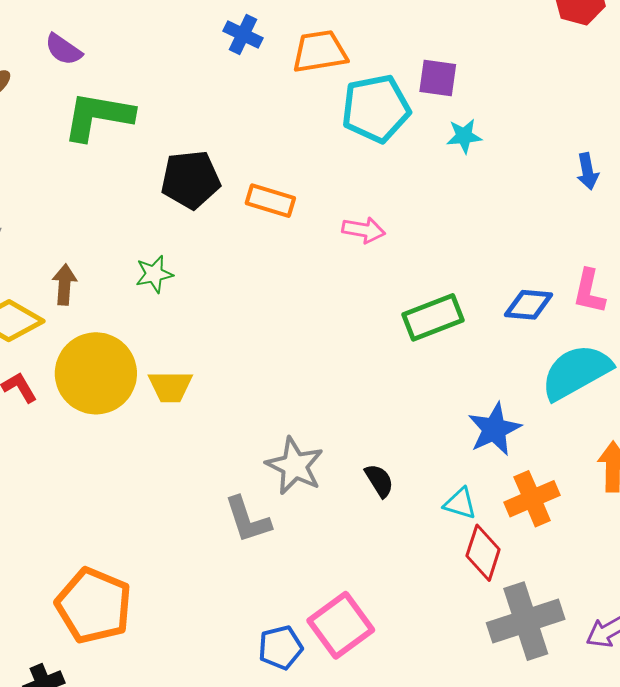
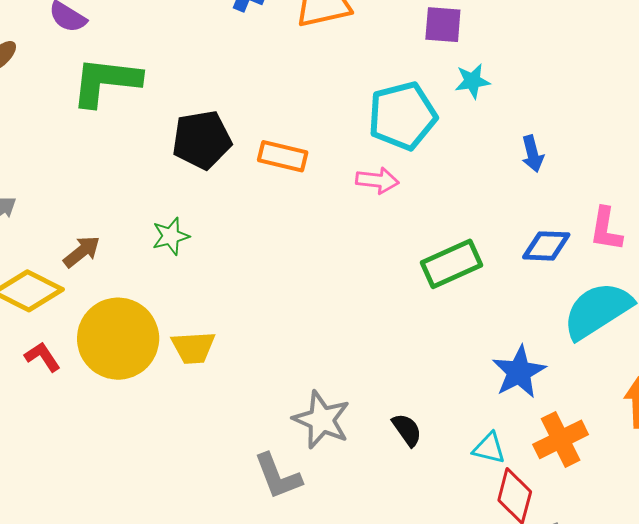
cyan pentagon: (376, 108) -> (402, 116), moved
blue arrow: (587, 171) -> (533, 154), moved
brown arrow: (64, 285) -> (82, 252), turned 51

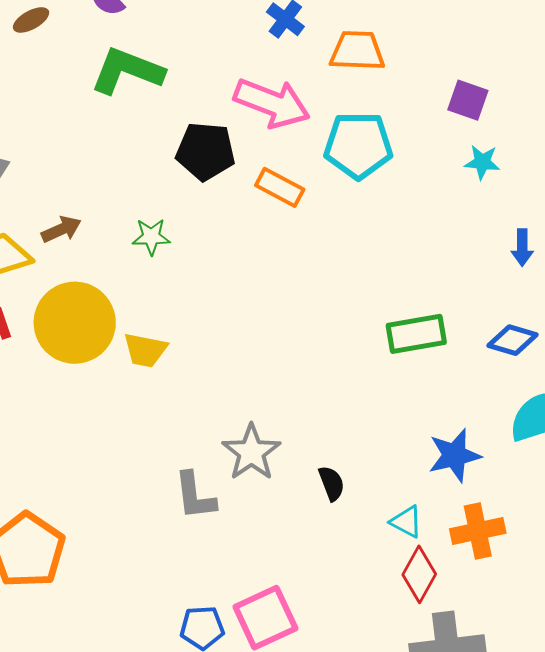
cyan pentagon: (402, 116) -> (358, 145), moved
pink arrow: (377, 180) -> (272, 103), moved, size x1.8

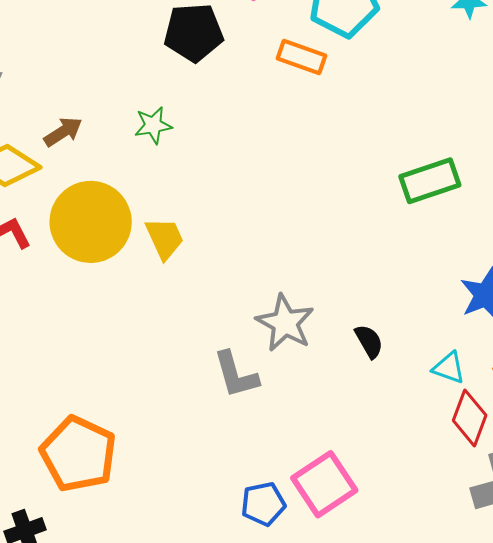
orange rectangle: (280, 187) -> (301, 57), moved
yellow trapezoid: (145, 350) -> (165, 238), turned -117

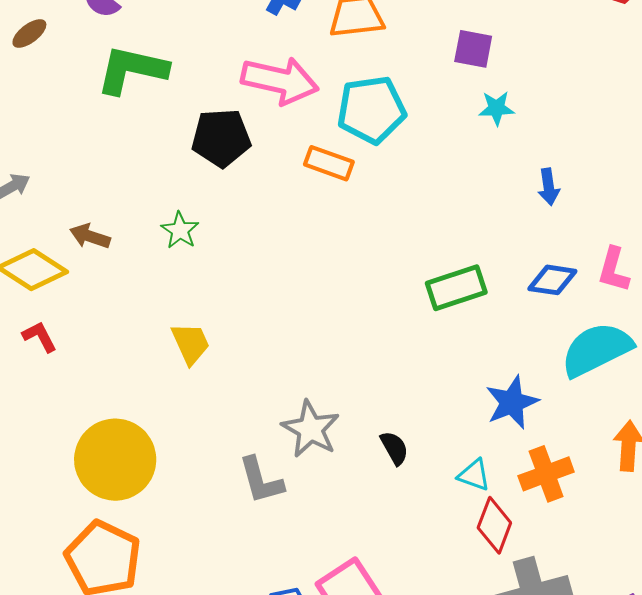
green star: (153, 125) -> (180, 230), turned -30
brown arrow: (63, 132) -> (90, 236), turned -129
yellow circle: (91, 222) -> (115, 460), moved

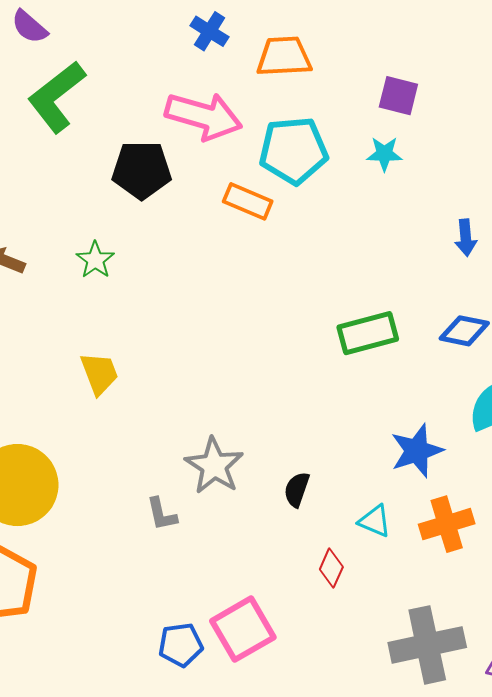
green L-shape: (132, 70) -> (57, 97), turned -54
cyan star: (497, 108) -> (384, 154), moved
black semicircle: (394, 448) -> (297, 490), turned -135
gray L-shape: (261, 480) -> (162, 514), size x0.7
red diamond: (494, 525) -> (331, 568), moved, size x0.7

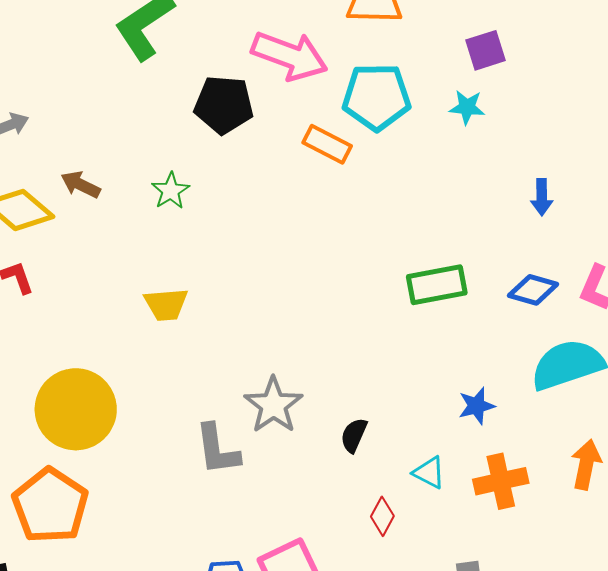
purple square: (398, 96) -> (486, 50), turned -36
yellow trapezoid: (99, 373) -> (166, 304), turned 102
blue star: (417, 451) -> (476, 406), size x0.7
gray L-shape: (162, 514) -> (217, 449), size x1.5

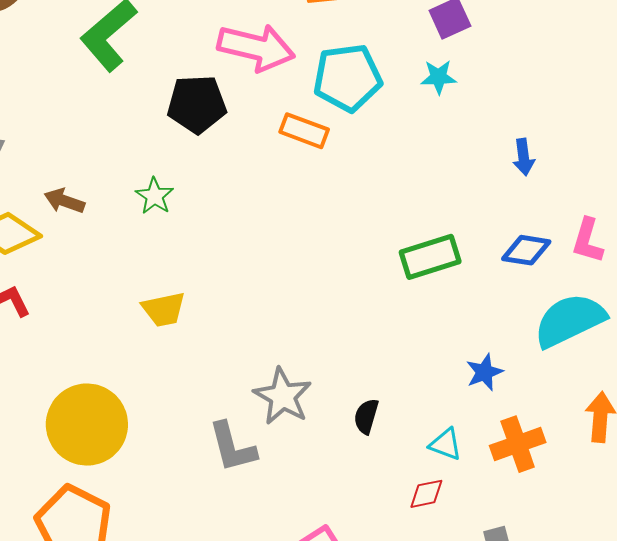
red diamond: (382, 516) -> (426, 494), moved, turned 57

